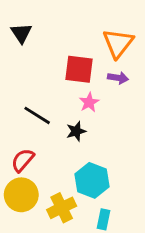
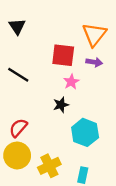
black line: (37, 115) -> (18, 75), moved
cyan hexagon: (92, 180) -> (85, 132), moved

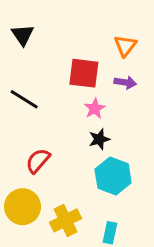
orange triangle: (94, 34) -> (125, 46), size x0.7
black star: (61, 105) -> (99, 139), moved
red semicircle: (18, 128) -> (38, 161), moved

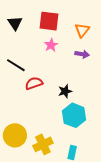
red square: (84, 73) -> (49, 21), moved
pink star: (95, 109) -> (51, 45), moved
red semicircle: (38, 161) -> (34, 83), moved, turned 30

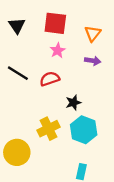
red semicircle: (34, 83) -> (50, 79), moved
yellow cross: (43, 144) -> (49, 129), moved

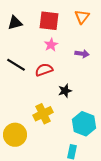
black triangle: (17, 26) -> (15, 23), turned 49
orange triangle: (93, 34) -> (82, 17), moved
cyan hexagon: (84, 130) -> (84, 124), moved

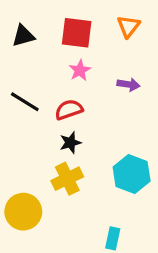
black star: (65, 91) -> (70, 143), moved
cyan hexagon: (84, 124) -> (132, 174), moved

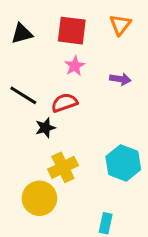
black star: (70, 143) -> (45, 128), moved
yellow circle: (23, 212) -> (39, 198), moved

